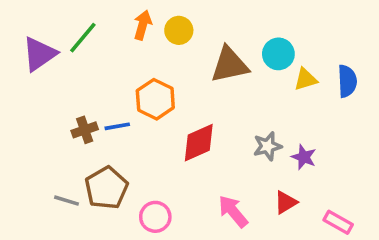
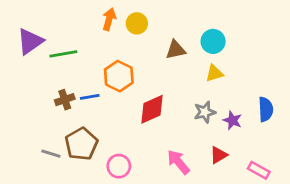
green line: (83, 38) -> (63, 54), moved, turned 40
brown triangle: (230, 65) -> (176, 50), size x0.7
yellow triangle: (306, 79) -> (214, 73), moved
blue semicircle: (347, 81) -> (266, 109), moved

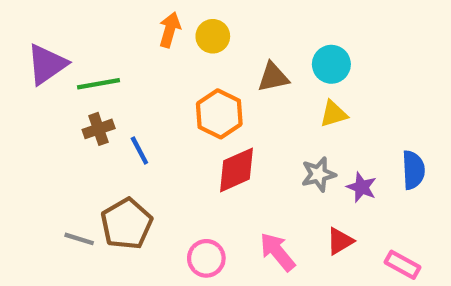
orange hexagon: (119, 76) -> (219, 114), moved
blue line: (90, 97) -> (139, 151), turned 72
brown cross: (65, 100) -> (99, 129), moved
pink circle: (119, 166) -> (206, 258), moved

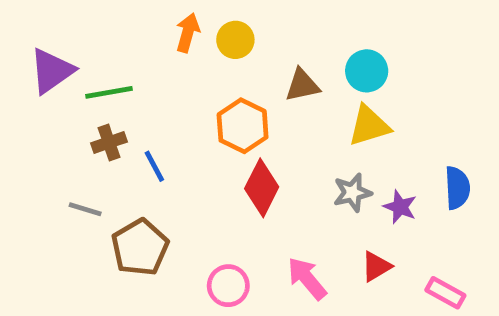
yellow triangle: (334, 114) -> (369, 126), size x1.4
red diamond: (236, 170) -> (262, 188), turned -39
gray line: (79, 239) -> (85, 209), moved

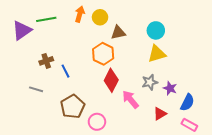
brown triangle: (302, 85) -> (118, 32), moved
green line: (109, 92) -> (46, 19), moved
blue semicircle: (457, 188) -> (187, 103), moved, turned 30
brown pentagon: (140, 247) -> (73, 107), moved
pink arrow: (307, 278) -> (130, 99), moved

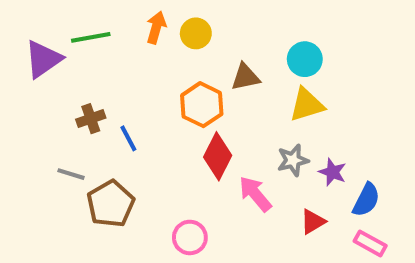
brown triangle: (118, 32) -> (245, 77), moved
brown pentagon: (73, 107) -> (111, 204), moved

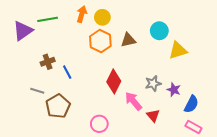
orange hexagon: (202, 105) -> (100, 41), moved
yellow triangle: (307, 105) -> (178, 50), moved
red triangle: (313, 222) -> (153, 116), moved, turned -40

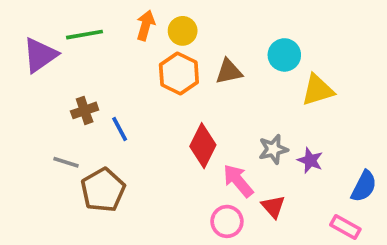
blue semicircle: (191, 104) -> (364, 186), moved
pink circle: (99, 124) -> (227, 221), moved

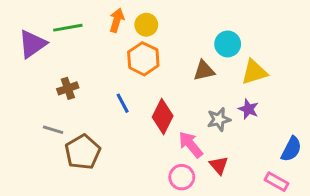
brown triangle: (229, 72) -> (204, 71), moved
blue line: (120, 129) -> (123, 103), moved
purple star: (310, 160) -> (248, 109), moved

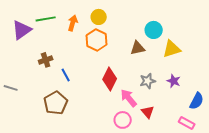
orange arrow: (117, 20) -> (73, 23), moved
blue line: (123, 103) -> (66, 75), moved
purple star: (248, 109) -> (174, 81), moved
gray line: (53, 130) -> (11, 88), moved

